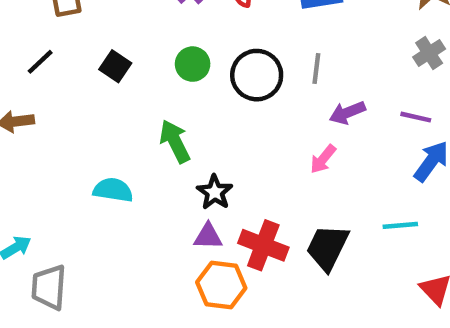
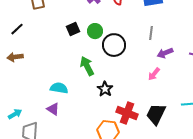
black line: (40, 62) -> (17, 29), moved
black square: (115, 66) -> (73, 29), moved, turned 32
black circle: (257, 75) -> (114, 45), moved
purple triangle: (208, 236) -> (53, 109), moved, turned 32

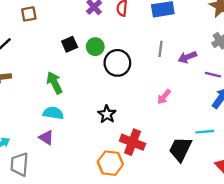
purple arrow: (165, 53) -> (187, 57), moved
green arrow: (87, 66) -> (54, 83), moved
black trapezoid: (156, 114) -> (180, 149), moved

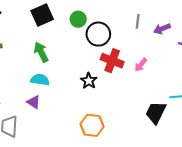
black square: (70, 44) -> (42, 15), moved, size x1.5
red cross: (133, 142) -> (112, 61), moved

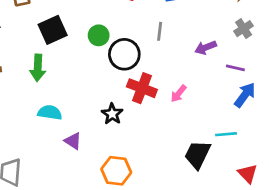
gray line: (138, 21) -> (160, 31), moved
green arrow: (41, 52) -> (38, 68), moved, turned -150
purple triangle: (34, 102) -> (73, 141), moved

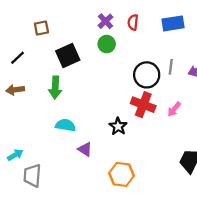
gray line: (160, 31) -> (171, 67), moved
green circle: (99, 35) -> (107, 44), moved
black circle: (124, 54) -> (147, 75), moved

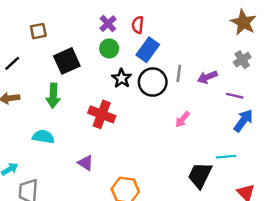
blue rectangle: (173, 23) -> (148, 50), moved, turned -45
red cross: (143, 105) -> (102, 114), moved
cyan semicircle: (65, 125) -> (43, 137), moved
black star: (118, 126) -> (122, 78), moved

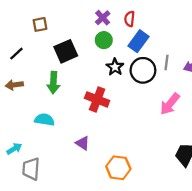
pink arrow: (182, 119) -> (170, 104), size x1.5

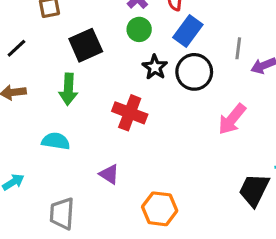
gray line: (166, 62) -> (238, 48), moved
gray trapezoid: (31, 169) -> (62, 214), moved

